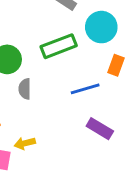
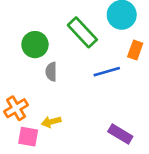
green rectangle: (59, 46) -> (82, 32), turned 68
purple rectangle: (100, 129) -> (120, 134), moved

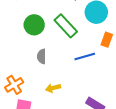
green circle: (35, 45) -> (34, 25), moved
yellow arrow: (51, 122) -> (53, 88), moved

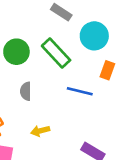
blue line: (85, 56) -> (80, 91), turned 30

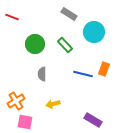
green rectangle: (56, 53) -> (65, 45), size x0.7
orange rectangle: (107, 70) -> (104, 69), moved

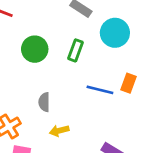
green rectangle: (65, 45) -> (75, 50), turned 63
gray semicircle: (42, 74) -> (44, 102), moved

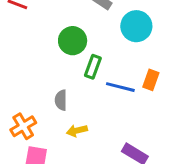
green circle: (35, 49) -> (73, 41), moved
green rectangle: (75, 50) -> (93, 67), moved

